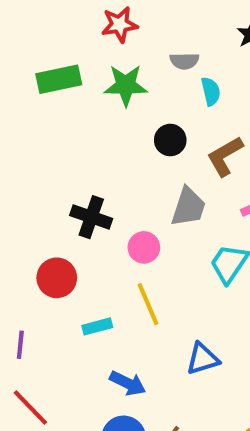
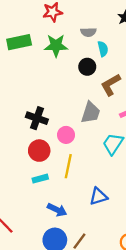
black circle: (170, 140) -> (87, 67), moved
red circle: (57, 278) -> (39, 151), moved
yellow line: (148, 304) -> (68, 166), turned 35

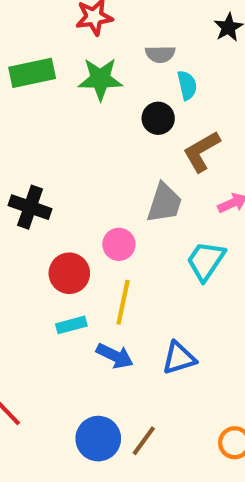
black cross: (37, 118) -> (30, 207), moved
blue arrow: (57, 210) -> (115, 356), moved

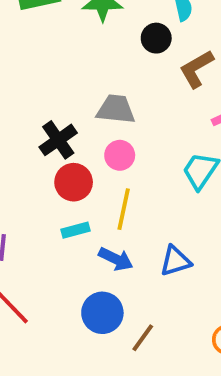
gray trapezoid: (164, 203) -> (116, 109), moved, turned -102
black cross: (30, 207) -> (58, 140), moved, turned 36
blue circle: (98, 439) -> (102, 313), moved

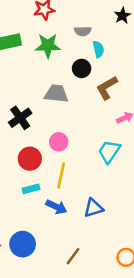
gray trapezoid: (116, 109) -> (56, 94), moved
black cross: (58, 140) -> (20, 118), moved
blue circle: (102, 313) -> (23, 244), moved

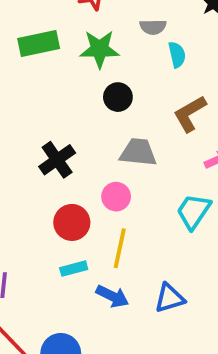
black circle: (82, 68) -> (118, 97), moved
gray trapezoid: (56, 94) -> (138, 152), moved

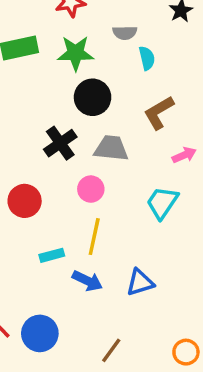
black circle: (118, 97) -> (93, 97), size x1.4
black cross: (57, 160) -> (60, 143), moved
red circle: (72, 222) -> (25, 201), moved

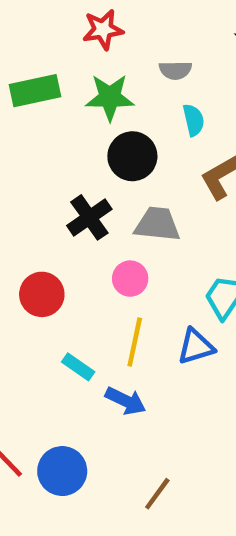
cyan semicircle: (147, 58) -> (194, 120), moved
cyan rectangle: (52, 255) -> (78, 367), turned 50
blue triangle: (140, 282) -> (196, 346), moved

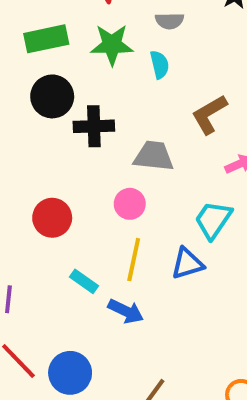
cyan semicircle: (194, 120) -> (160, 65), moved
black circle: (132, 156) -> (52, 96), moved
black cross: (89, 217) -> (94, 126), moved, turned 33

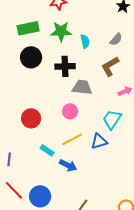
gray semicircle: (170, 21) -> (116, 39), moved, turned -48
black cross: (94, 126) -> (65, 66), moved
yellow line: (134, 260) -> (72, 139), turned 50

